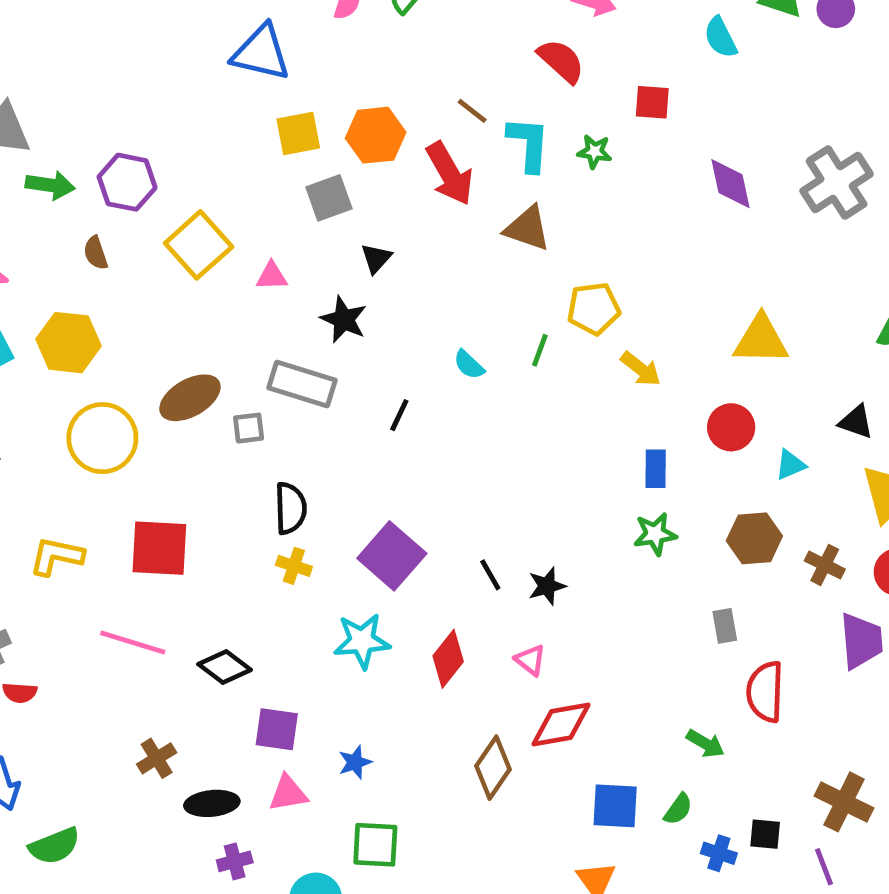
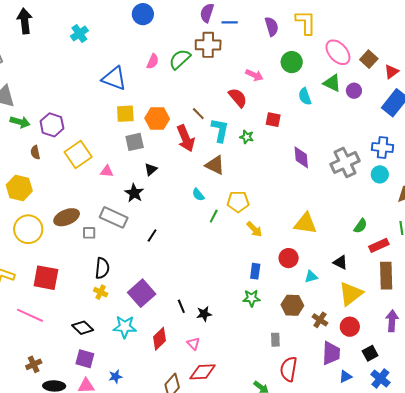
cyan semicircle: (469, 365) -> (198, 195), moved
black diamond: (225, 667) -> (83, 328), moved

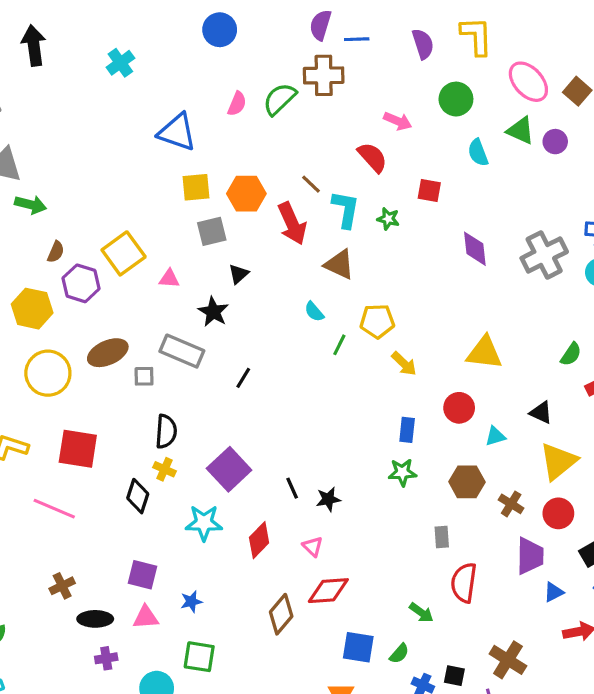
purple hexagon: (52, 125) -> (81, 283), moved
brown semicircle: (35, 152) -> (56, 252), turned -144
black diamond: (83, 328) -> (138, 496), moved, turned 65

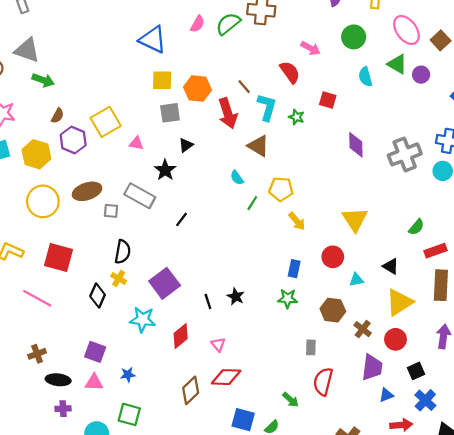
yellow triangle: (484, 353) -> (355, 219), turned 44
black star: (328, 499) -> (236, 296), moved, turned 30

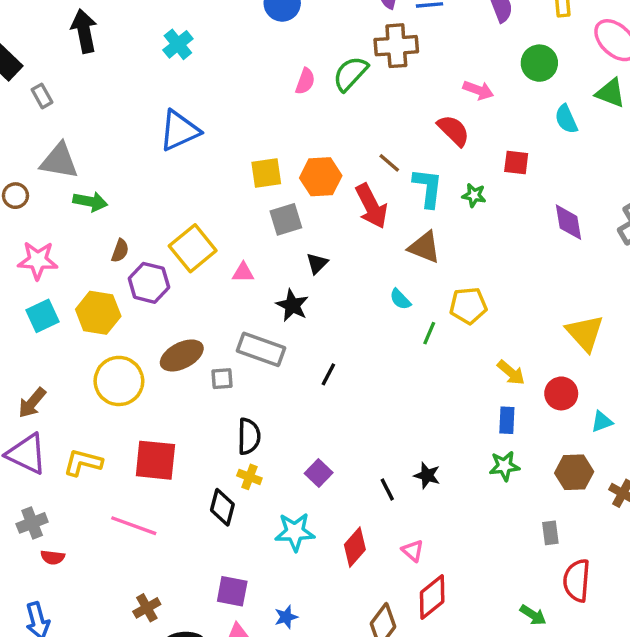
blue triangle: (153, 40) -> (179, 131), moved, turned -40
yellow arrow: (297, 221) -> (511, 373), moved
purple square: (165, 283) -> (319, 473), size x0.6
red diamond: (226, 377) -> (432, 597), turned -32

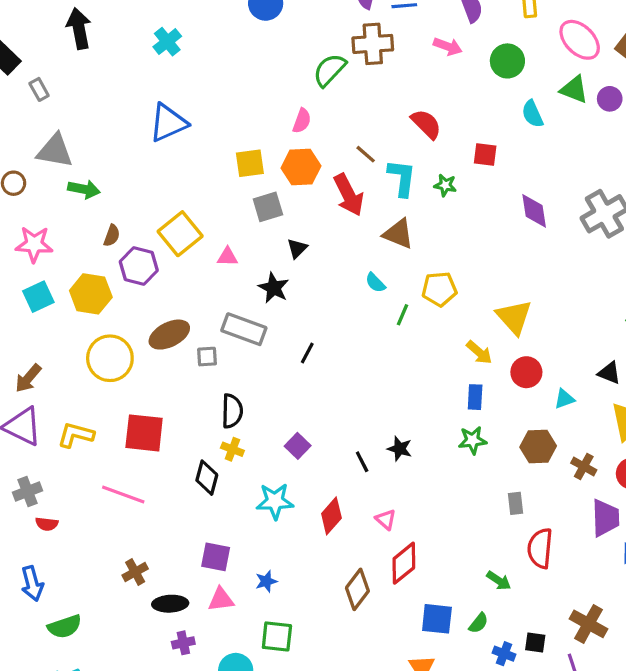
pink semicircle: (305, 81) -> (302, 121), moved
pink arrow: (478, 90) -> (448, 46), moved
yellow triangle: (585, 333) -> (514, 317), moved

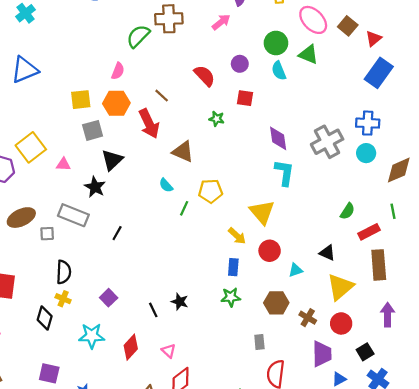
pink arrow: (448, 46) -> (221, 22), turned -60
green circle: (507, 61) -> (276, 43), moved
purple circle: (610, 99) -> (240, 64), moved
cyan L-shape: (402, 178) -> (284, 173), moved
black triangle: (297, 248) -> (112, 160), size x1.5

